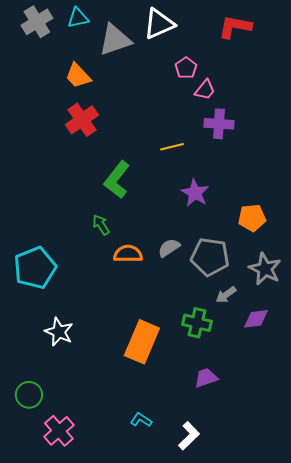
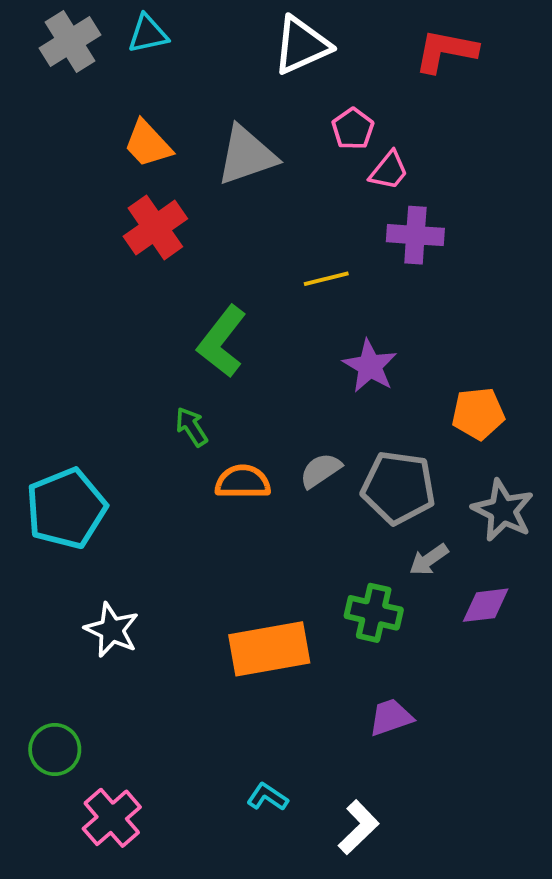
gray triangle: (115, 40) -> (247, 155), moved
orange rectangle: (142, 342) -> (269, 649), turned 57

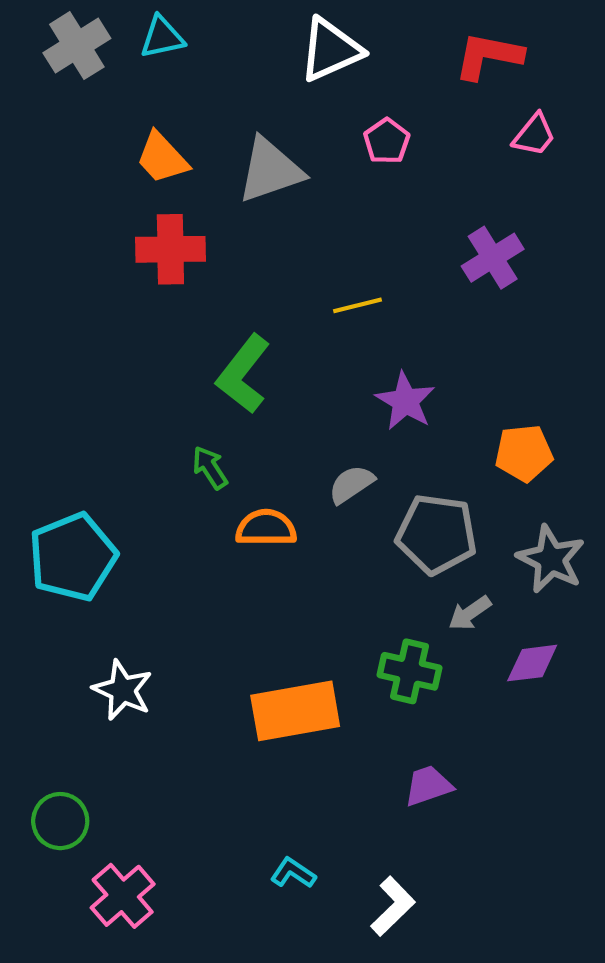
pink trapezoid: (389, 171) -> (534, 135), moved
red cross: (155, 227) -> (170, 249), turned 34
purple cross: (415, 235) -> (493, 258), moved, turned -36
gray semicircle: (321, 470) -> (351, 484), moved

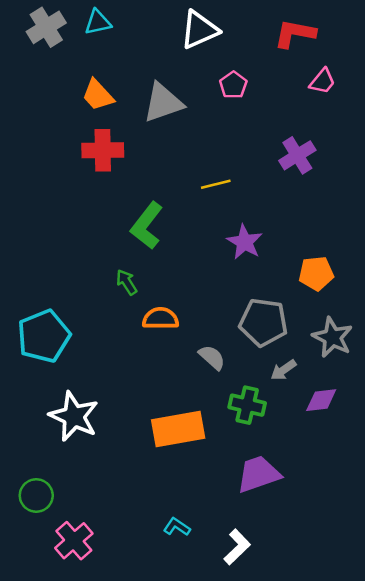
gray semicircle: (351, 484) -> (212, 357), moved, turned 76
white star: (123, 690) -> (74, 416), size x1.4
purple trapezoid: (428, 786) -> (258, 474), size x1.5

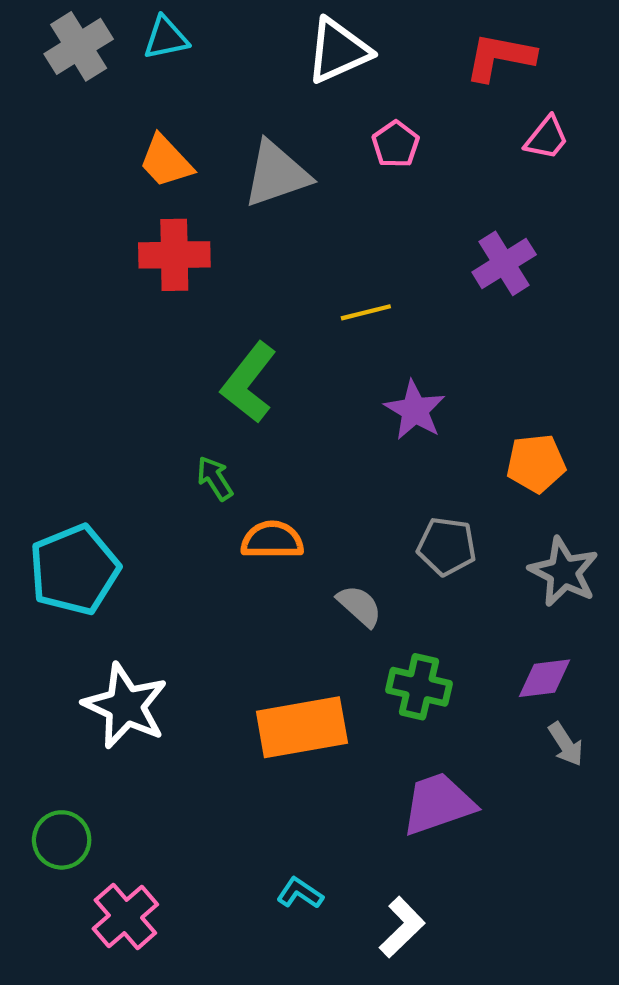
gray pentagon: (263, 322) -> (447, 546), size x0.7
gray arrow: (284, 370) -> (566, 744), moved, turned -88

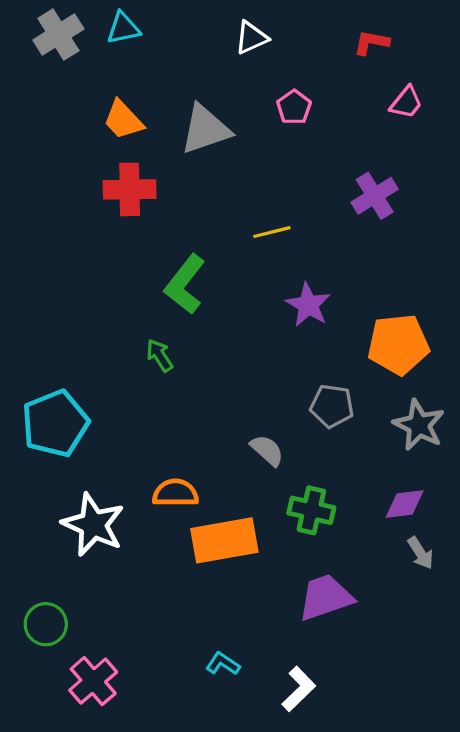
white triangle: (338, 51) -> (251, 38), size x0.7
red L-shape: (500, 57) -> (371, 42), size x0.7
orange pentagon: (536, 463) -> (398, 344), size x1.4
orange semicircle: (272, 540) -> (175, 493), moved

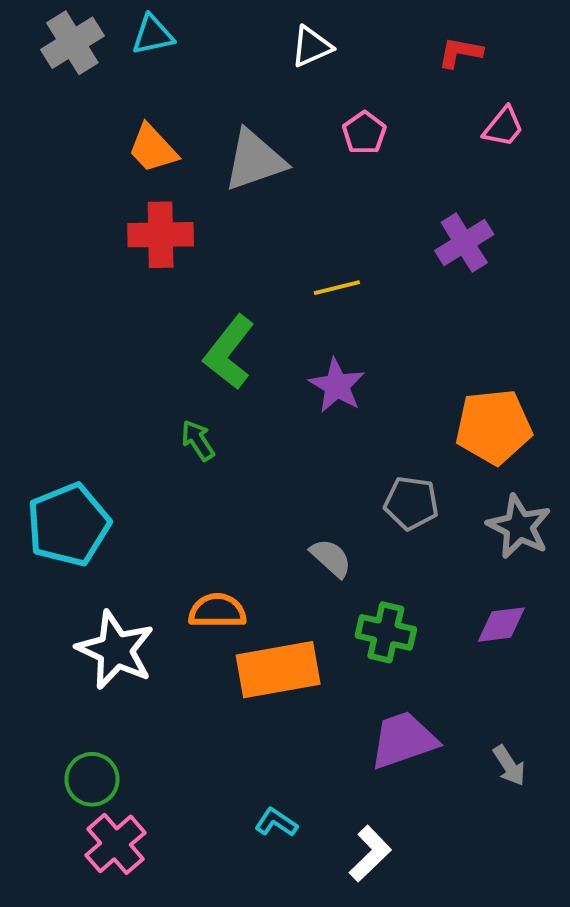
purple star: (308, 305) -> (337, 386), moved
gray arrow: (420, 553) -> (509, 766), moved
green circle: (46, 624) -> (92, 779), moved

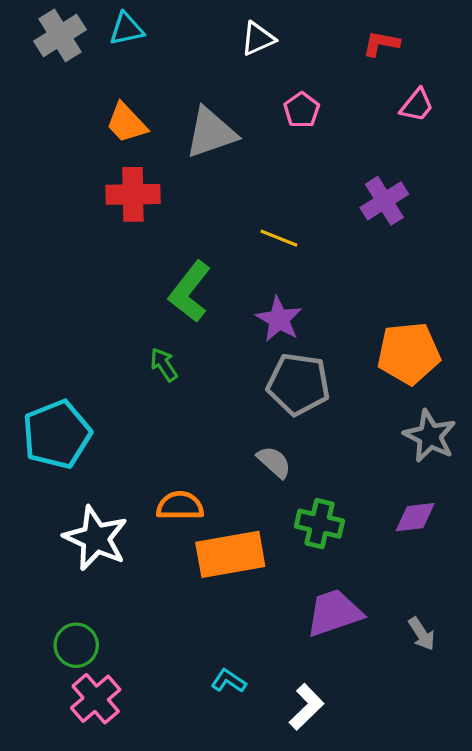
yellow line: (337, 288) -> (279, 238), turned 36
gray pentagon: (411, 503) -> (298, 384), moved, size x1.4

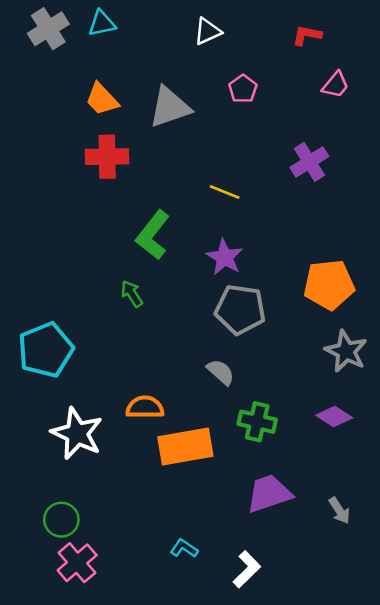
purple diamond: (415, 517) -> (334, 416), turned 40

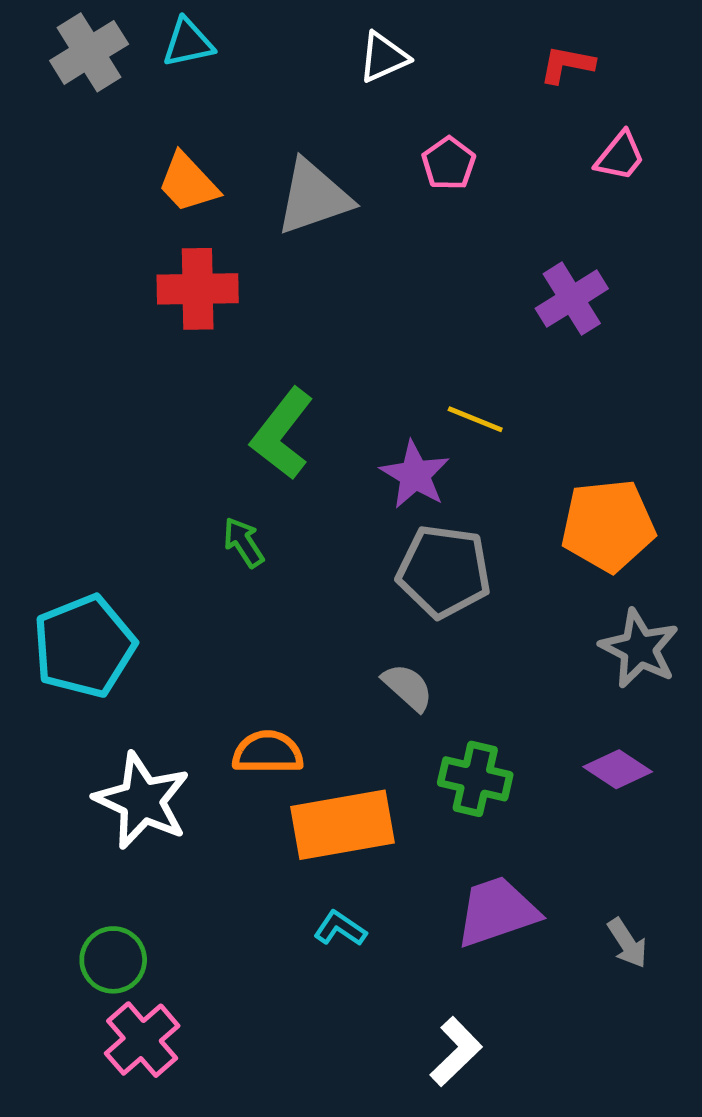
yellow line: (225, 192) -> (475, 419), moved
cyan L-shape: (184, 548) -> (340, 929), moved

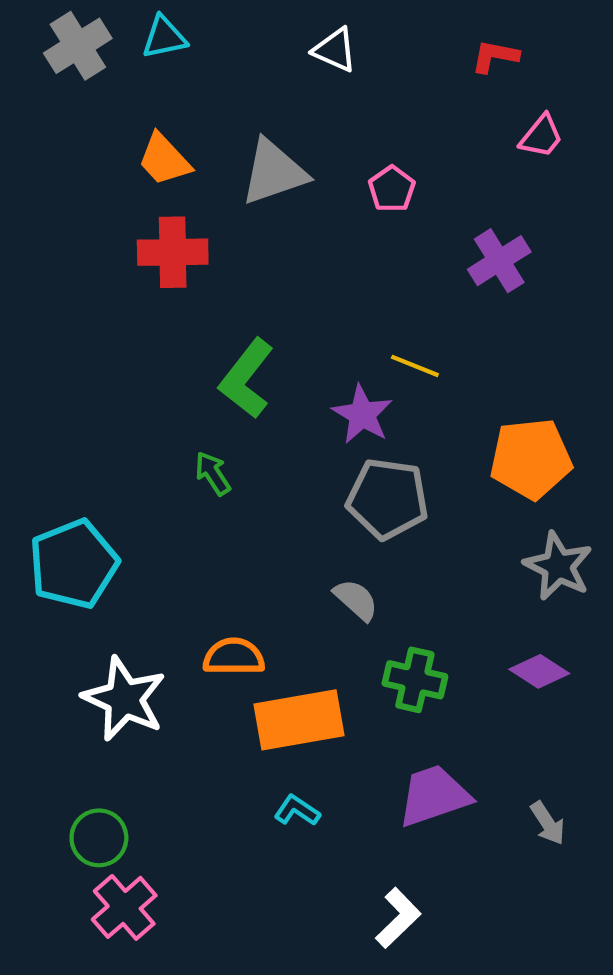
white triangle: (384, 57) -> (335, 50), turned 48
pink pentagon: (449, 163) -> (392, 189), moved

